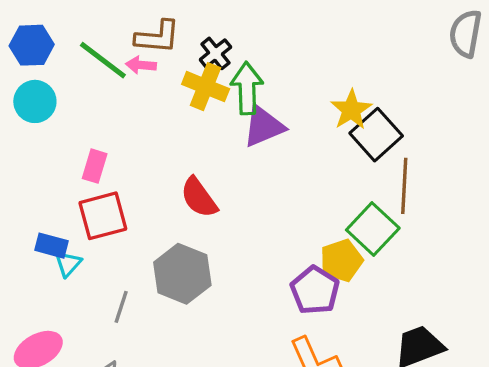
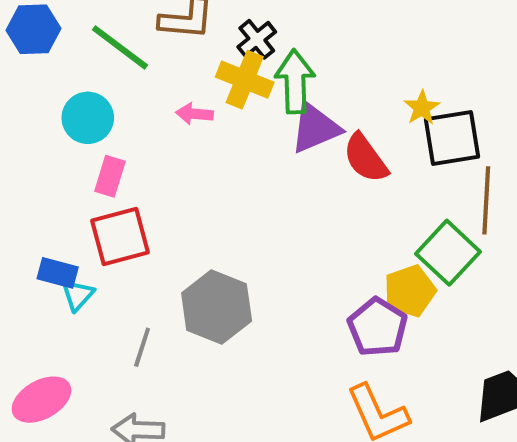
pink arrow: (141, 65) -> (194, 114), moved
cyan circle: (35, 101) -> (88, 118), moved
yellow star: (351, 110) -> (422, 108), size x0.7
black square: (376, 135) -> (452, 138), turned 33
red semicircle: (199, 198) -> (365, 158), moved

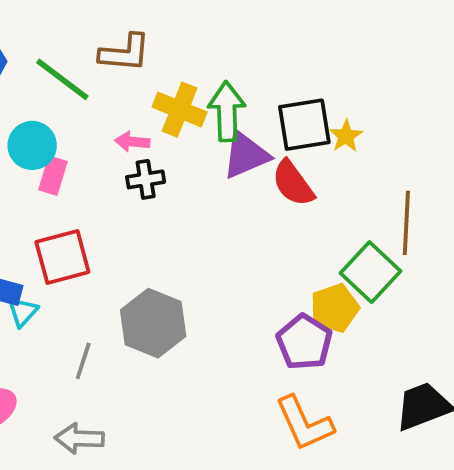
black cross: (257, 39) -> (146, 179), moved, turned 30
black square: (452, 138) -> (304, 125), moved
pink rectangle: (110, 176) -> (53, 176), moved

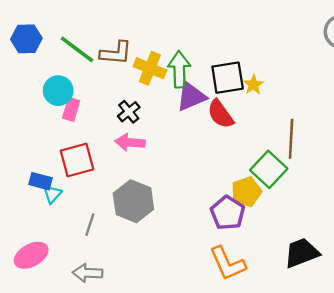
brown L-shape: (125, 53) -> (116, 53), moved
pink arrow: (132, 142) -> (130, 142), moved, size x1.4
black cross: (146, 179) -> (129, 112), turned -30

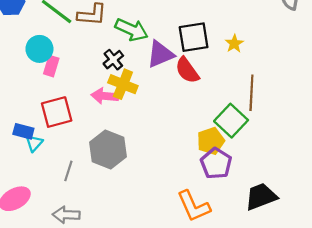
yellow cross: (150, 68) -> (123, 84), moved
green arrow: (179, 69) -> (132, 30), moved, turned 116
yellow star: (253, 85) -> (234, 44), moved
black cross: (129, 112) -> (113, 60), moved
purple pentagon: (228, 213) -> (216, 163), moved

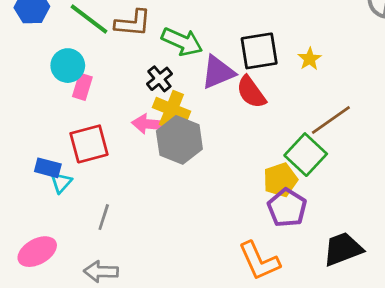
brown line: (251, 93) -> (331, 120), turned 52
gray hexagon: (108, 150) -> (179, 140), moved

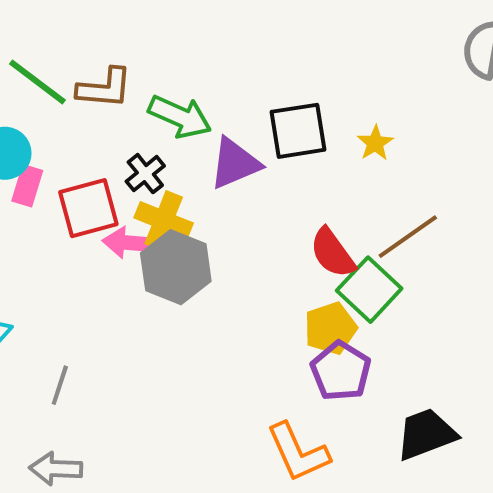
red semicircle: (251, 92) -> (333, 253), moved
red square: (89, 144) -> (88, 208), moved

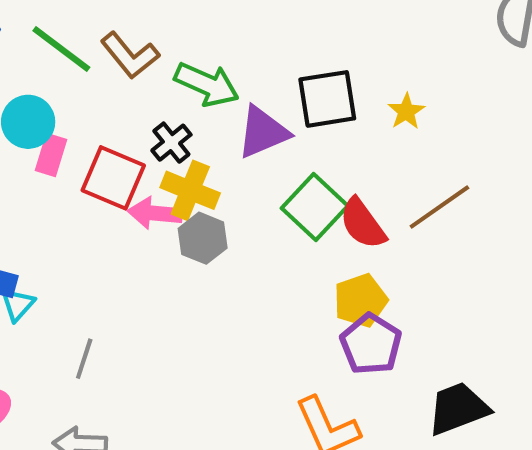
brown L-shape: (105, 88) -> (130, 55), turned 46
red square: (88, 208) -> (113, 178), turned 38
gray hexagon: (176, 267) -> (203, 238), size x0.7
green square: (369, 290) -> (315, 207), moved

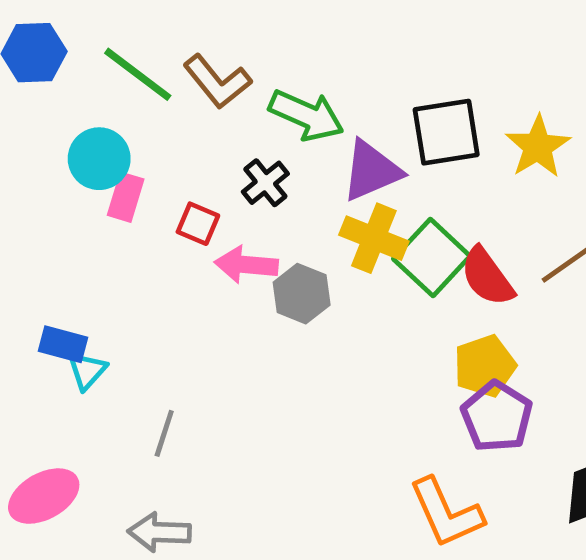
yellow star: (406, 111) -> (538, 147), size x1.5
red square: (113, 178) -> (198, 224), size x0.6
yellow cross: (190, 190) -> (374, 238), moved

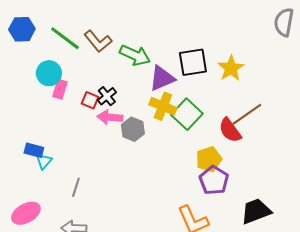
black cross: (265, 183) -> (107, 96), moved
red semicircle: (487, 277) -> (230, 130), moved

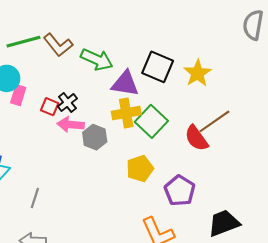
green line: (65, 38) -> (23, 42), turned -52
black square: (193, 62) -> (158, 67), turned 32
purple triangle: (162, 78) -> (125, 84), turned 32
yellow cross: (163, 106) -> (126, 113), turned -32
yellow pentagon: (209, 159) -> (140, 169), moved

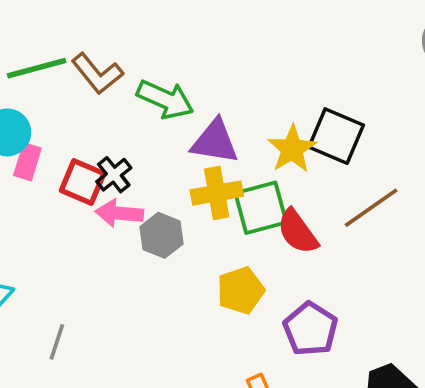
black square: (158, 67) -> (336, 136), moved
yellow star: (198, 73) -> (292, 149), moved
red square: (50, 107) -> (83, 182), size x1.4
green square: (151, 121) -> (261, 208), turned 32
red semicircle: (196, 138) -> (298, 232), moved

